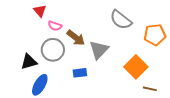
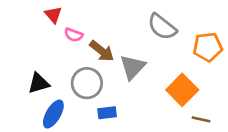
gray circle: (53, 50) -> (87, 83), moved
blue rectangle: (80, 73) -> (107, 113), moved

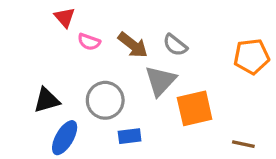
gray semicircle: (162, 27) -> (175, 45), moved, size x0.7
brown arrow: (102, 51) -> (133, 45), moved
orange square: (182, 90) -> (195, 108), moved, turned 32

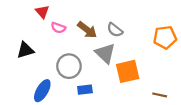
gray triangle: (160, 81) -> (105, 53), turned -30
black triangle: (47, 100) -> (25, 50), moved

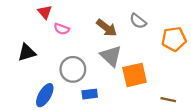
brown arrow: (87, 30) -> (107, 28), moved
gray semicircle: (115, 30) -> (138, 21), moved

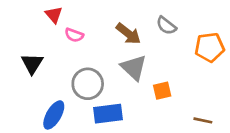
black triangle: (27, 53) -> (32, 63), turned -42
orange square: (135, 75) -> (162, 91), size x0.6
blue rectangle: (90, 94) -> (108, 114), size x1.5

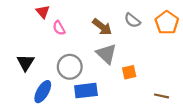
pink semicircle: (74, 35) -> (59, 28), turned 40
orange pentagon: (210, 47) -> (167, 23), moved, turned -30
black triangle: (32, 63) -> (25, 62), moved

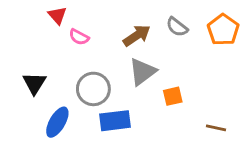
brown arrow: (102, 27) -> (137, 36), turned -72
pink semicircle: (59, 28) -> (79, 37), turned -32
gray triangle: (106, 54) -> (142, 72), turned 40

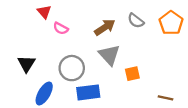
gray triangle: (142, 72) -> (109, 55), turned -35

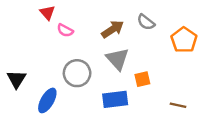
orange pentagon: (171, 23) -> (184, 40), moved
black triangle: (26, 64) -> (16, 79), moved
blue rectangle: (88, 92) -> (115, 99), moved

